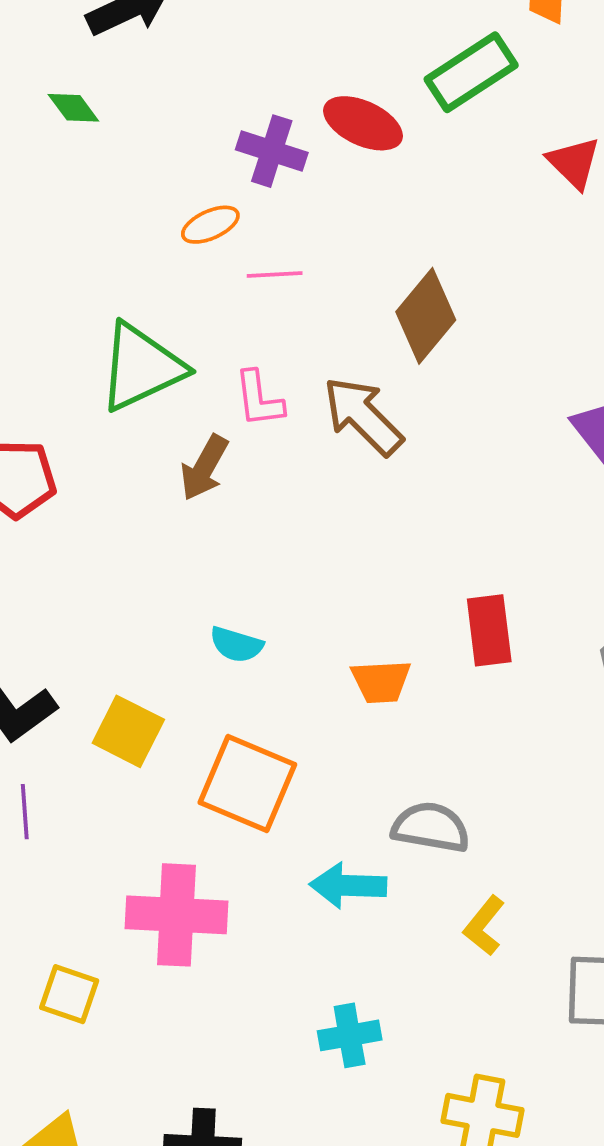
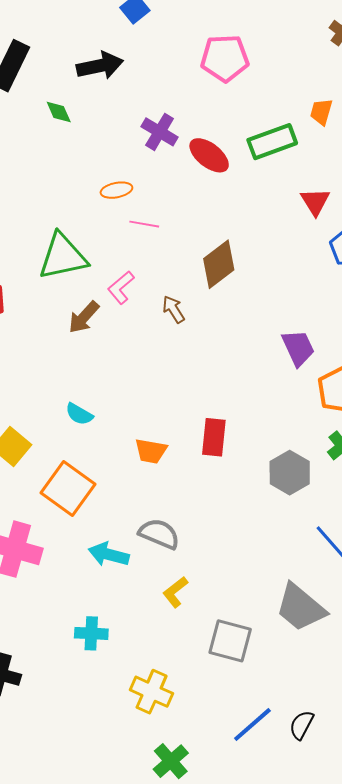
purple cross: (272, 151) -> (160, 132), moved
pink L-shape: (259, 399) -> (121, 288), turned 44
brown arrow: (363, 416) -> (174, 309), size x0.6

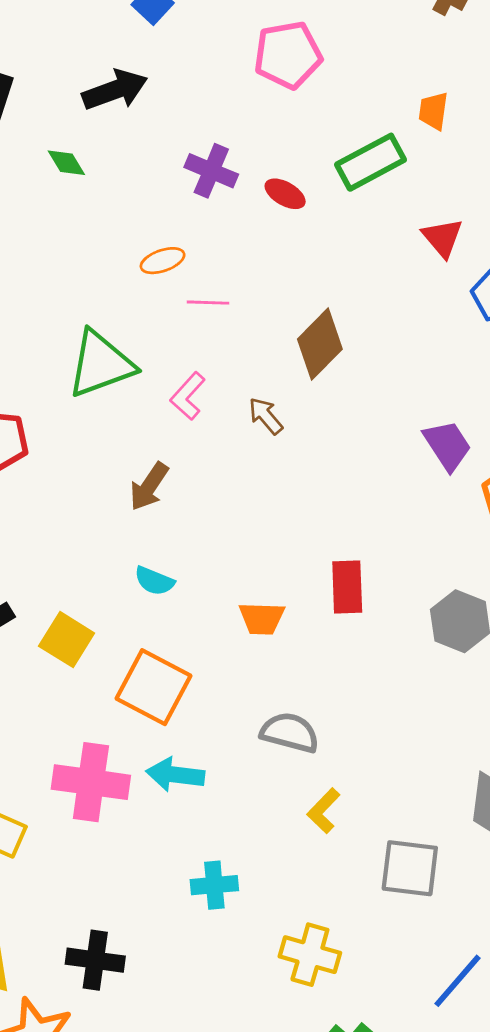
red ellipse: (209, 155) -> (285, 194), size x0.7
brown arrow: (84, 317) -> (149, 487), moved
cyan arrow: (109, 554) -> (175, 775), moved

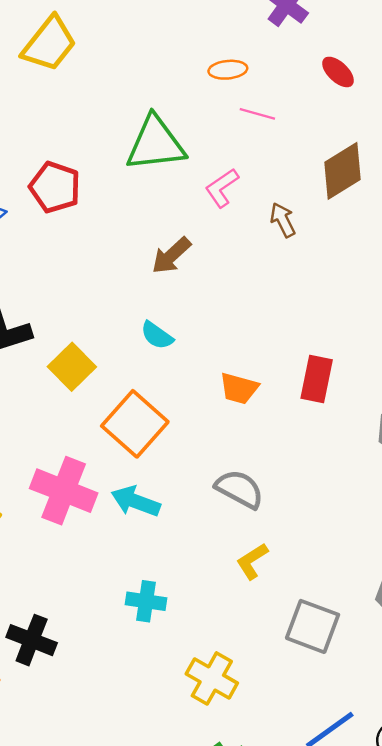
red ellipse: (285, 194) -> (338, 72), moved

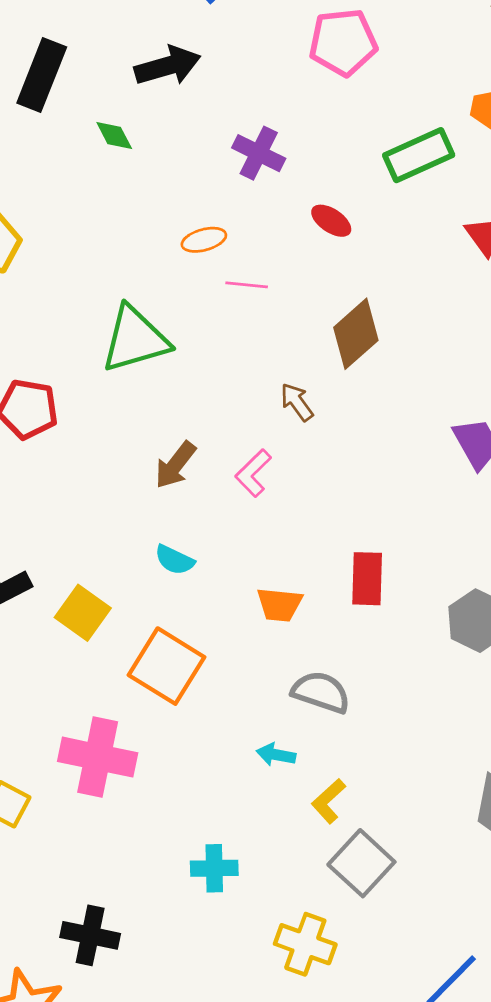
pink L-shape: (222, 188) -> (253, 473), moved
gray semicircle: (239, 489) -> (321, 692), moved
cyan arrow: (136, 501) -> (276, 755), moved, size x0.7
gray square: (313, 626) -> (361, 863), moved, turned 32

